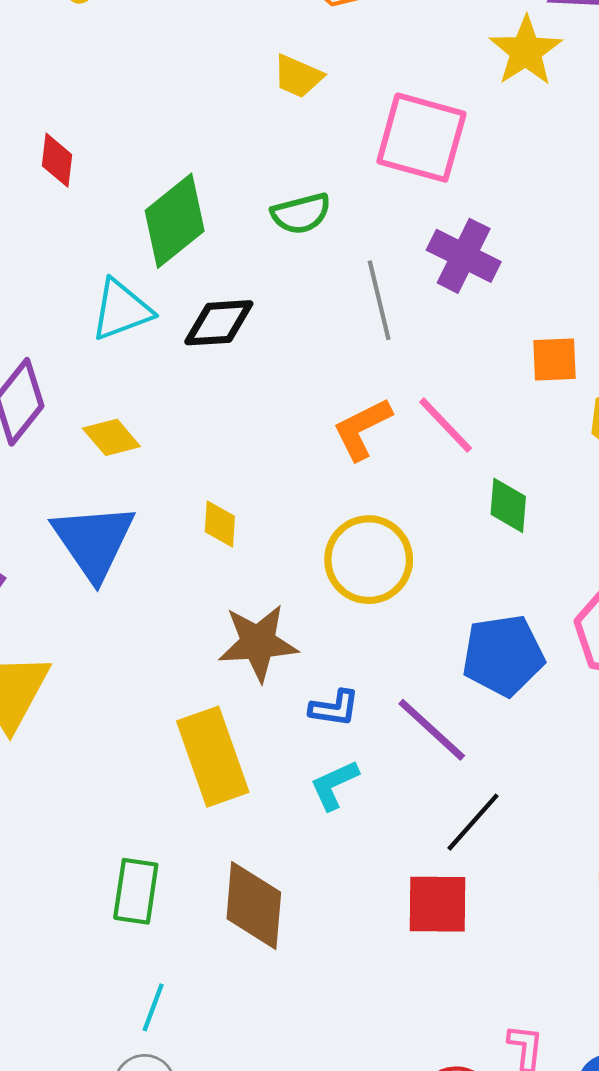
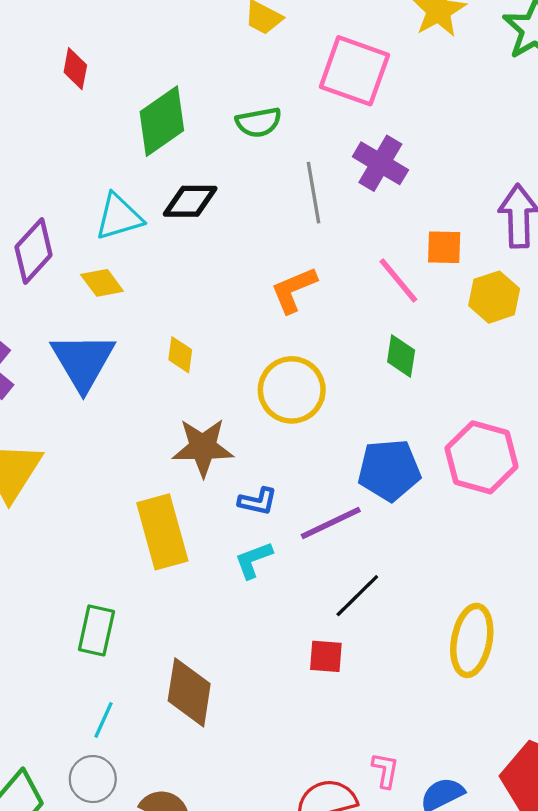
cyan triangle: (121, 310) -> (119, 217), moved
pink line: (446, 425) -> (398, 280), moved
purple line: (432, 730) -> (331, 523), turned -72
red square: (438, 904) -> (326, 656), size x0.7
brown diamond: (254, 905) -> (189, 692), moved

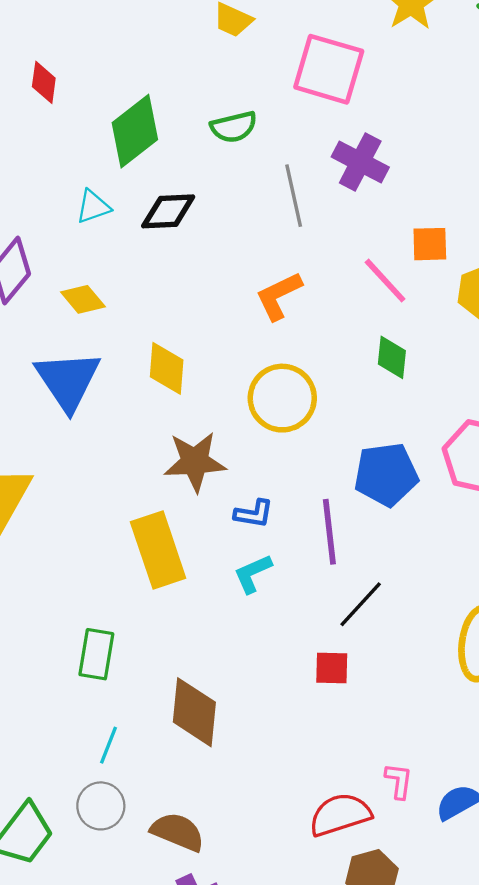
cyan triangle: (119, 217) -> (93, 207), moved, size x0.7
yellow diamond: (180, 355) -> (167, 368), size x1.4
purple line: (331, 523) -> (329, 532), turned -68

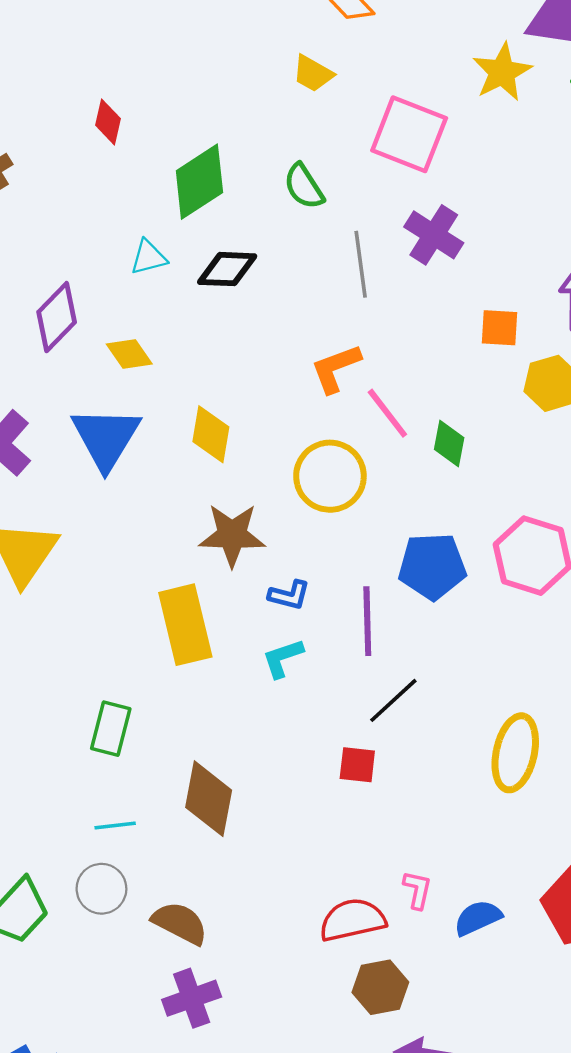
green semicircle: (234, 127) -> (304, 186), turned 66
pink line: (385, 281) -> (387, 413), moved
cyan line: (109, 745) -> (115, 825), turned 57

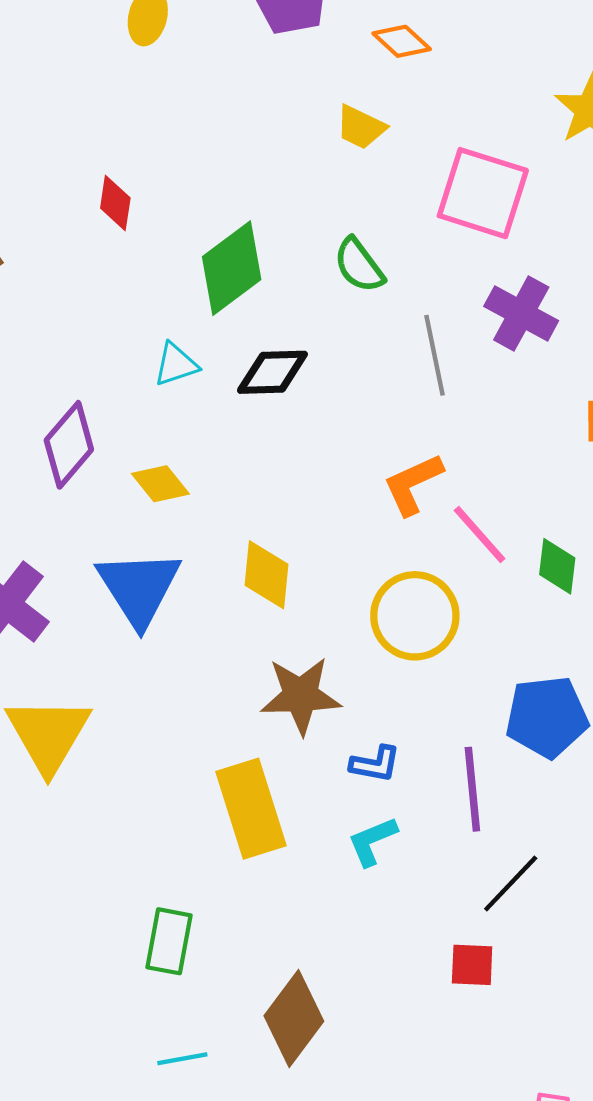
brown diamond: (209, 799) -> (294, 1018), turned 30

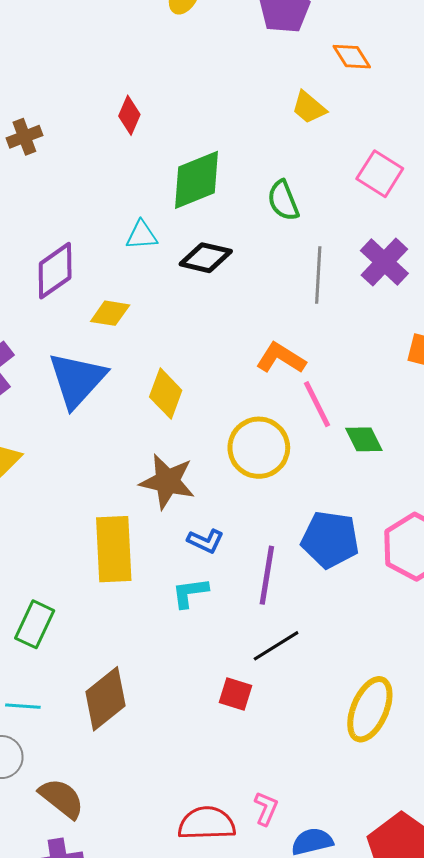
pink square: (483, 193) -> (380, 174), size x0.7
yellow diamond: (160, 484) -> (110, 313), turned -57
orange L-shape: (413, 484) -> (281, 358), turned 42
green diamond: (557, 566) -> (364, 439), turned -48

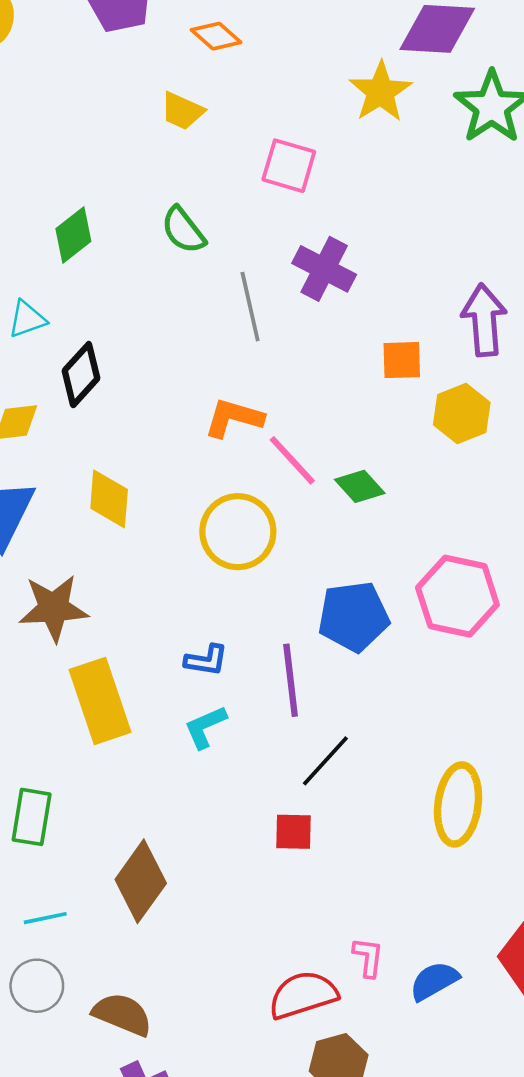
green diamond: (196, 180) -> (73, 235), size x0.7
black diamond: (206, 258) -> (81, 375), moved, turned -45
brown star: (167, 481) -> (54, 608), moved

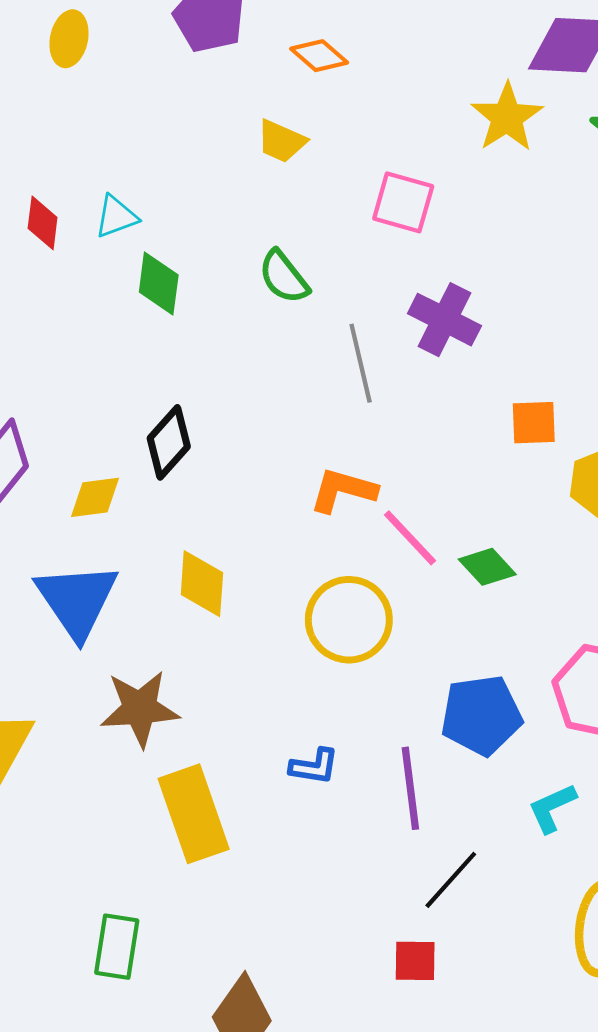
green diamond: (73, 235) -> (159, 283), turned -44
cyan triangle: (27, 319) -> (116, 217), moved
cyan L-shape: (205, 727) -> (552, 808), moved

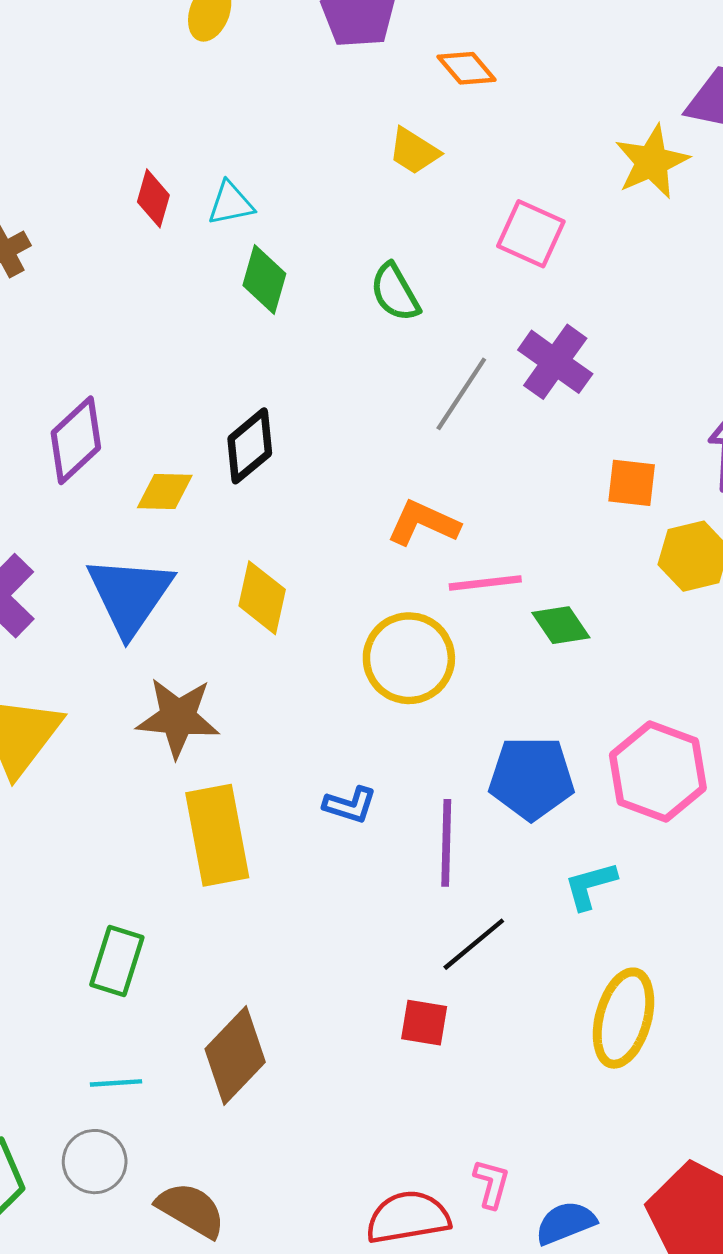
gray line: (361, 363) -> (461, 394), turned 38
pink line: (410, 538) -> (485, 583), turned -62

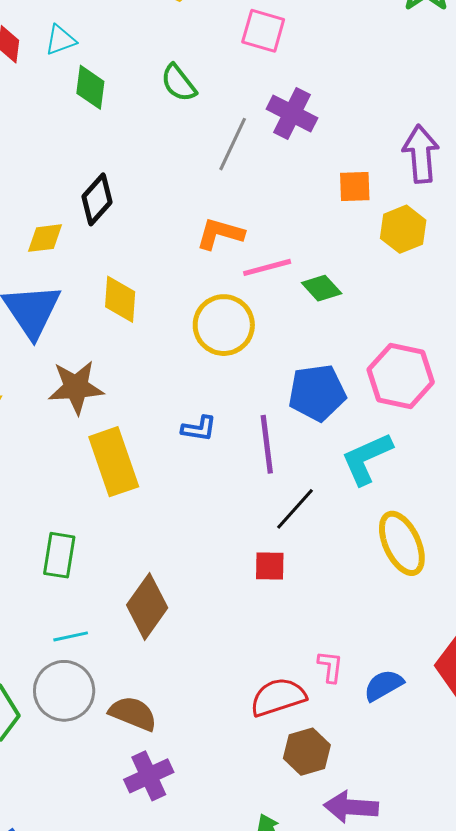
cyan L-shape: (590, 885) -> (367, 458), size x1.5
yellow ellipse: (623, 1018) -> (402, 543), turned -32
gray circle: (95, 1162) -> (64, 691), size x1.4

